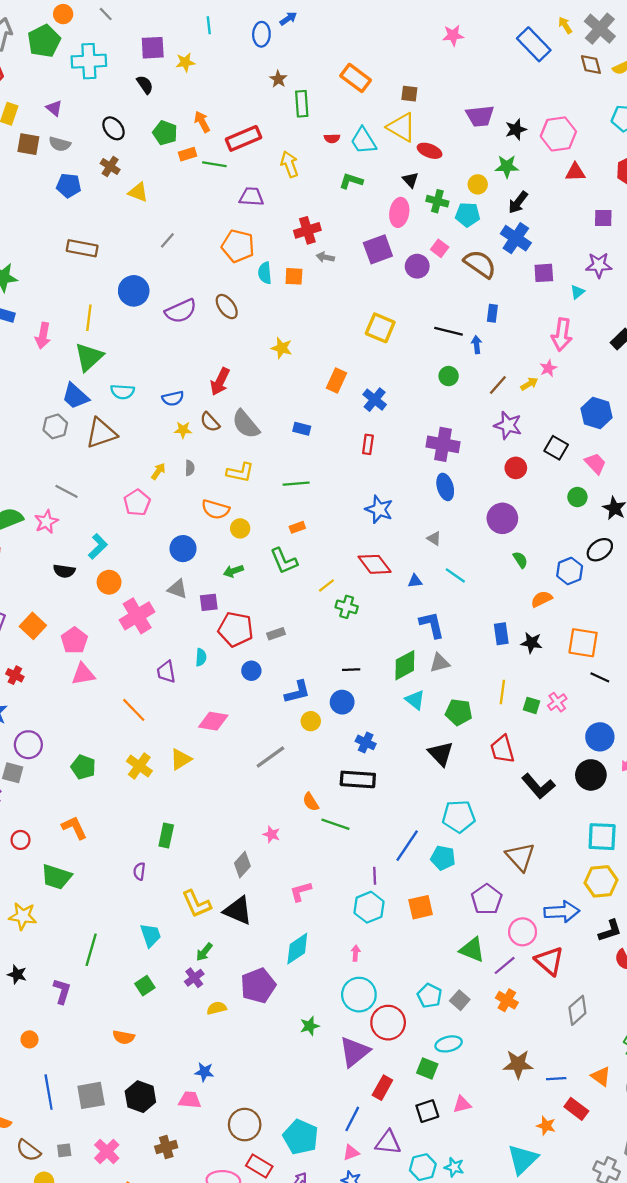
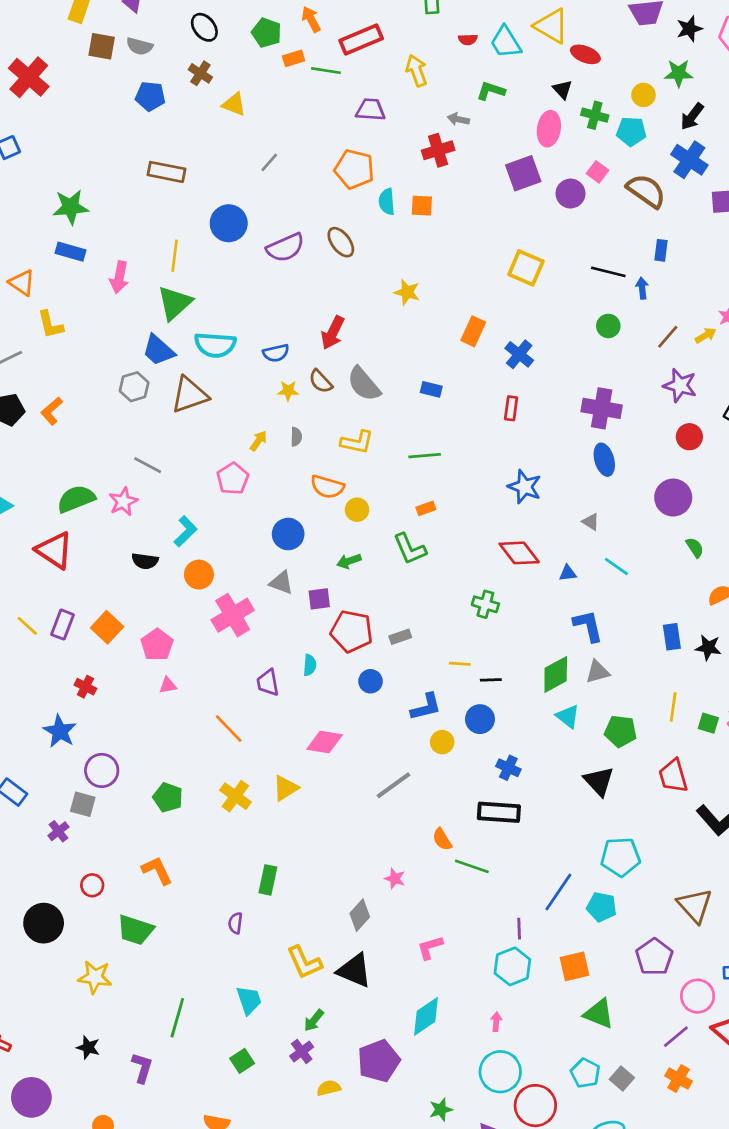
gray arrow: (325, 257) -> (458, 119), moved
cyan semicircle: (122, 392) -> (215, 345), size x1.4
yellow line: (326, 586) -> (460, 664), moved, turned 42
pink triangle: (83, 674) -> (168, 685), size x0.6
green triangle: (472, 950) -> (599, 1014), moved

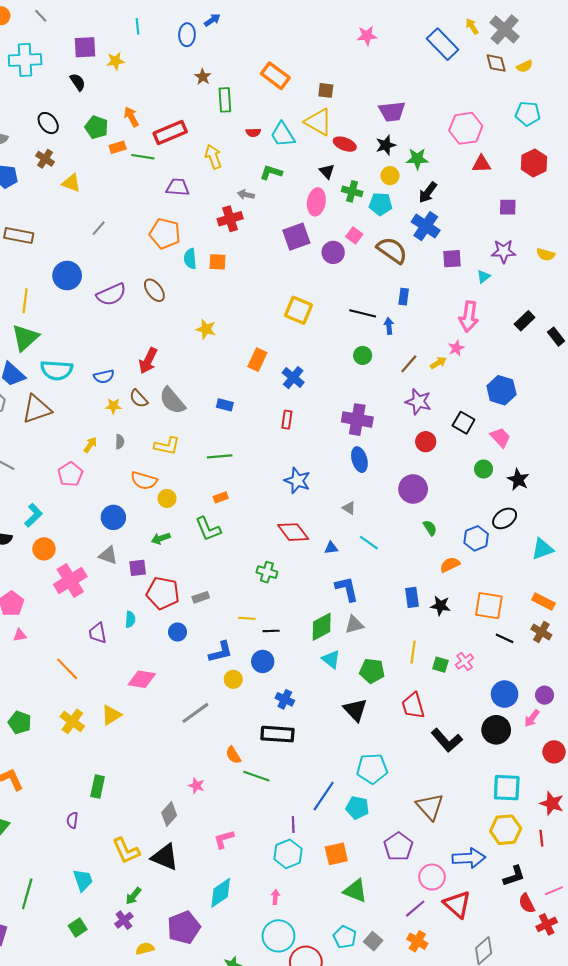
black star: (689, 29) -> (386, 145), moved

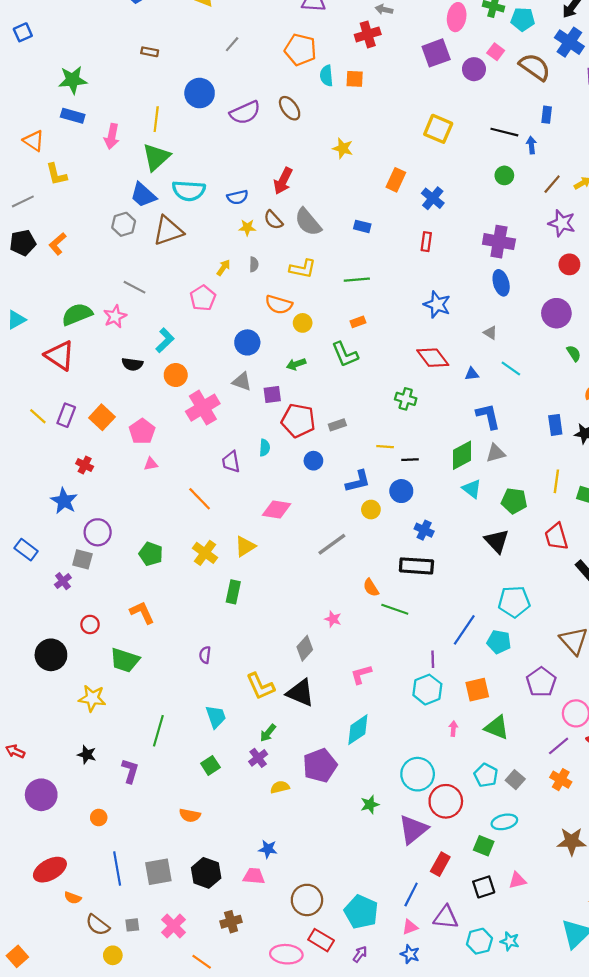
brown rectangle: (19, 236) -> (150, 52), size x0.6
green rectangle: (98, 787) -> (233, 592), moved
pink arrow: (275, 897) -> (453, 729), moved

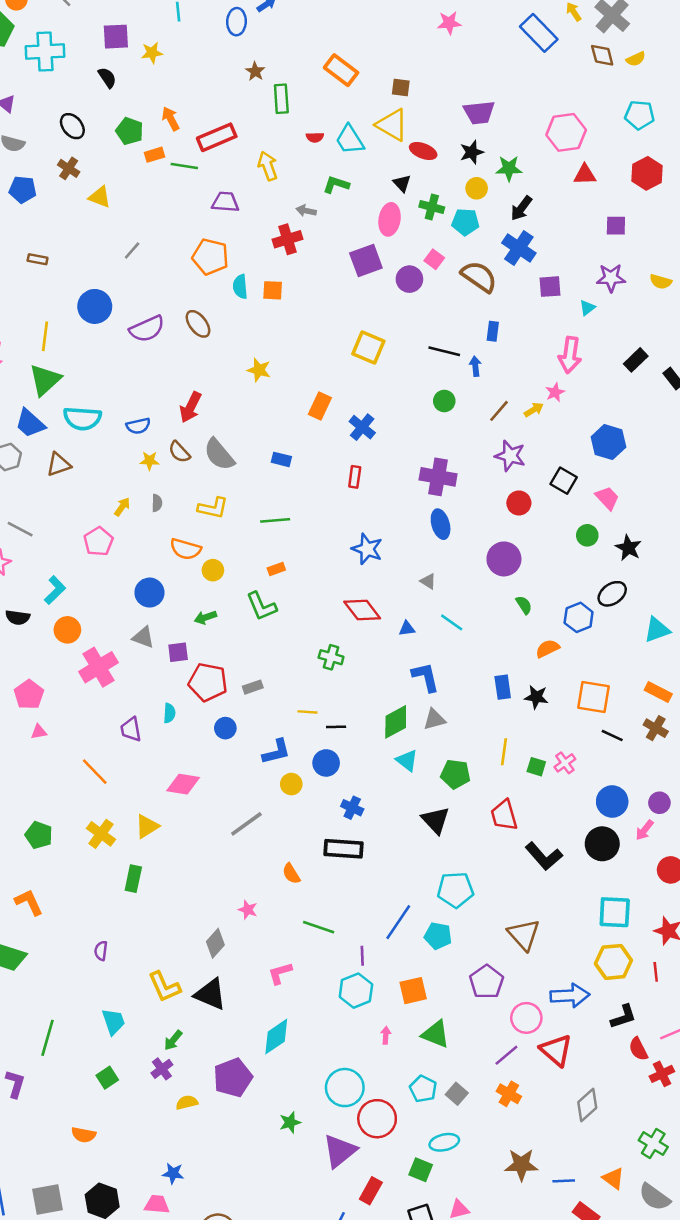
brown triangle: (168, 231) -> (59, 464), size x0.7
green line: (395, 609) -> (319, 927), moved

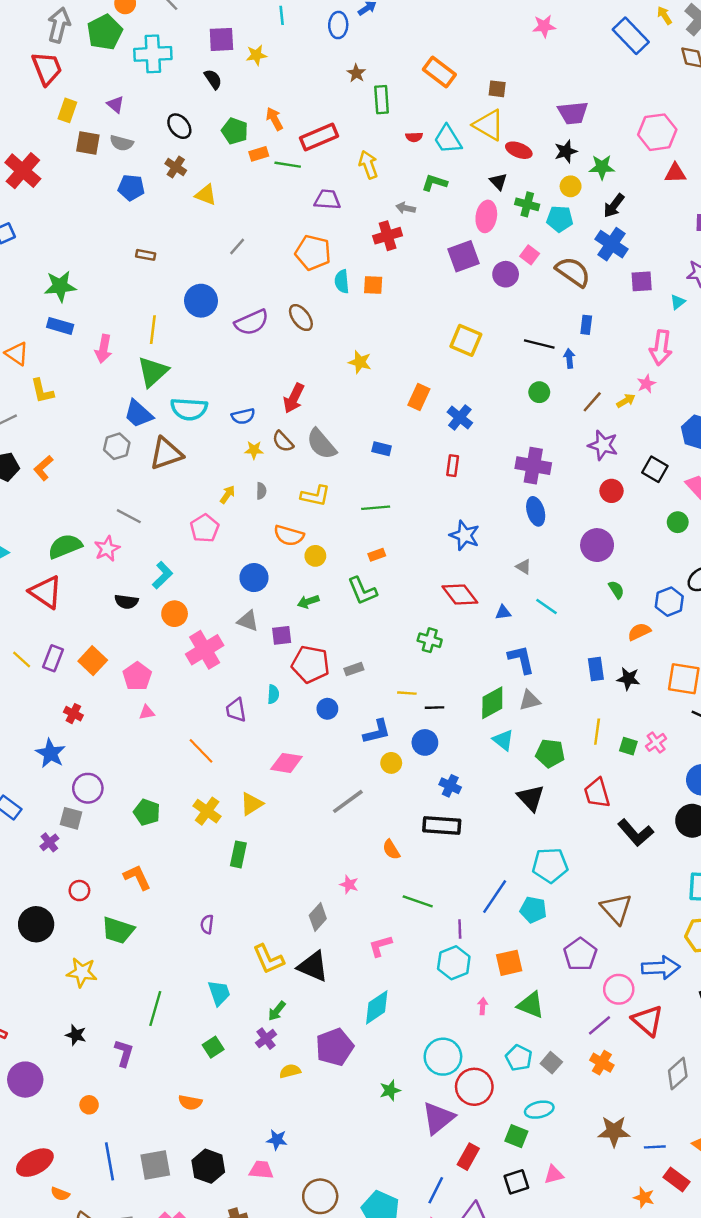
brown triangle: (59, 464) -> (166, 454), size x1.4

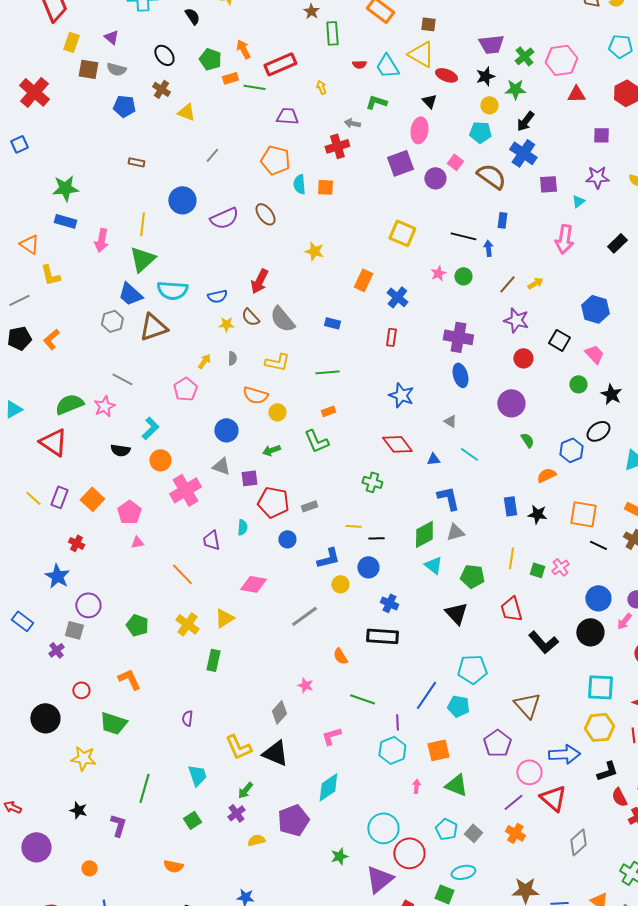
yellow arrow: (368, 165) -> (321, 87), size x0.6
green cross: (527, 204) -> (524, 56), moved, turned 36
pink star: (646, 384) -> (438, 273), moved

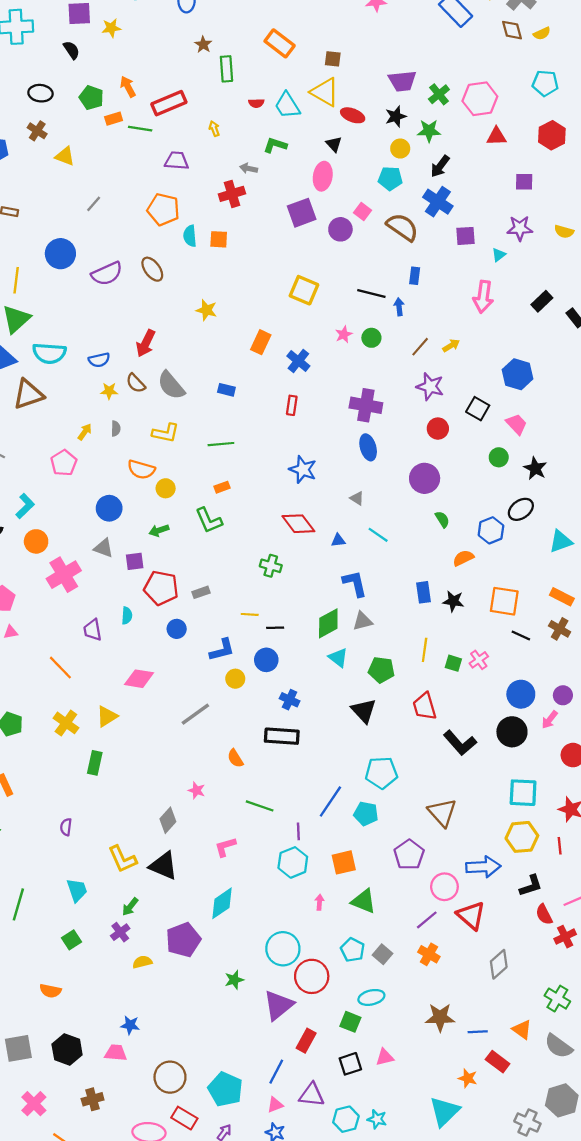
black ellipse: (164, 55) -> (40, 93), turned -45

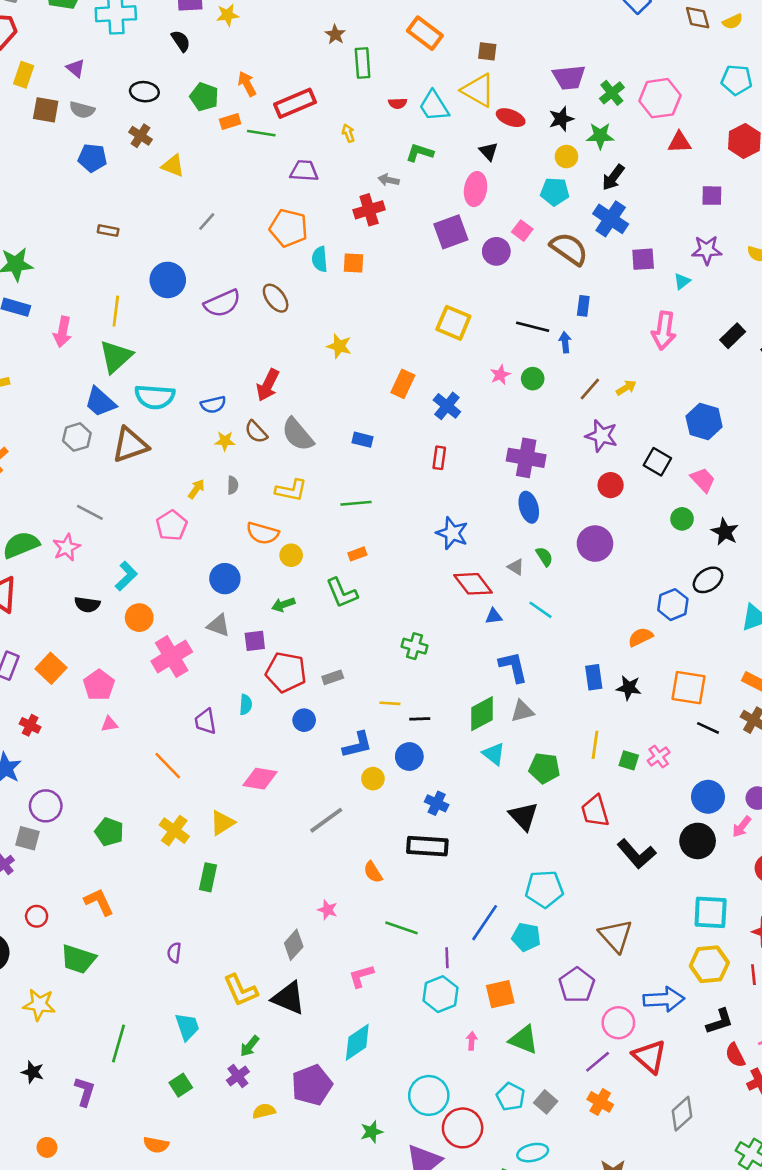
green semicircle: (442, 519) -> (544, 557), moved
red diamond: (298, 524) -> (473, 584), moved

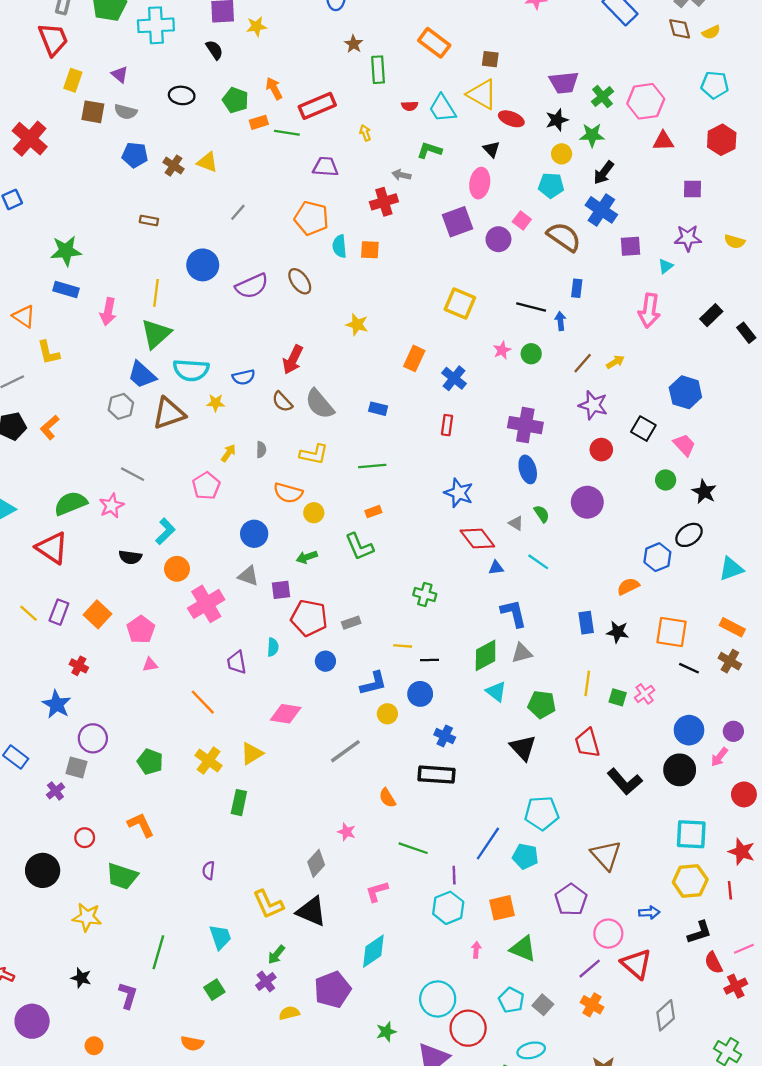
brown cross: (140, 136) -> (173, 166), moved
yellow star: (225, 441) -> (216, 403), moved
blue arrow: (664, 999) -> (649, 912), size x0.6

